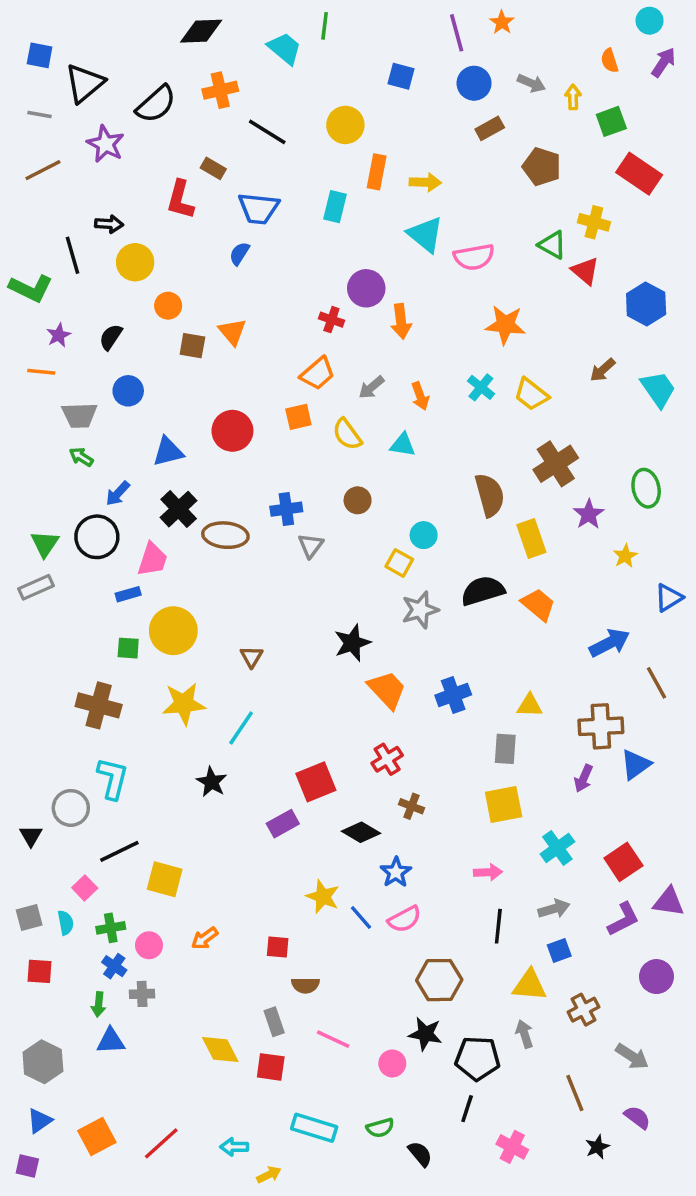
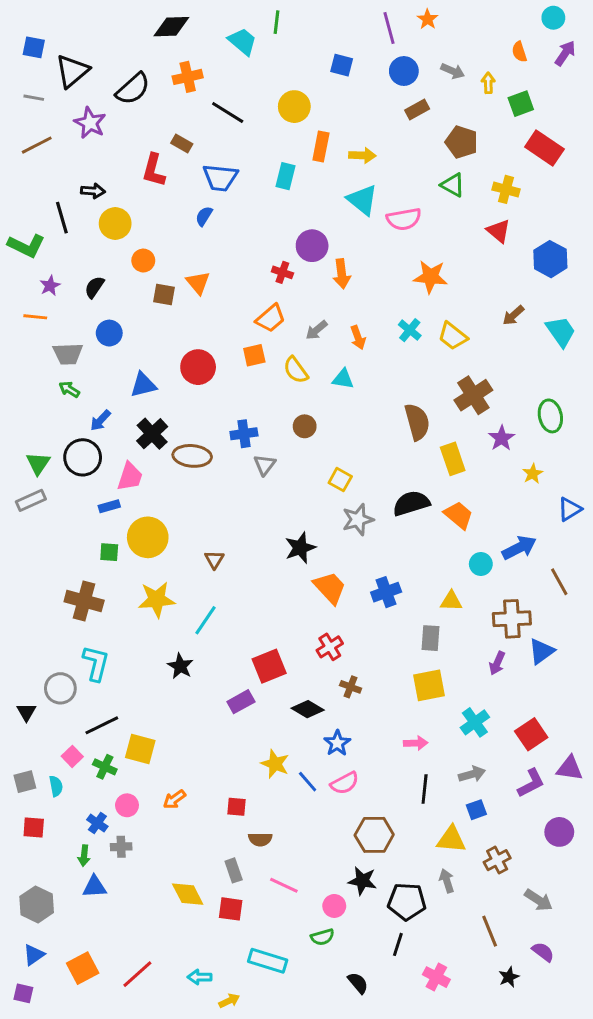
green triangle: (552, 245) -> (453, 185), moved
cyan circle: (424, 535) -> (481, 564), moved
green cross: (111, 928) -> (105, 767), moved, turned 35
green semicircle: (380, 1128) -> (322, 937), moved

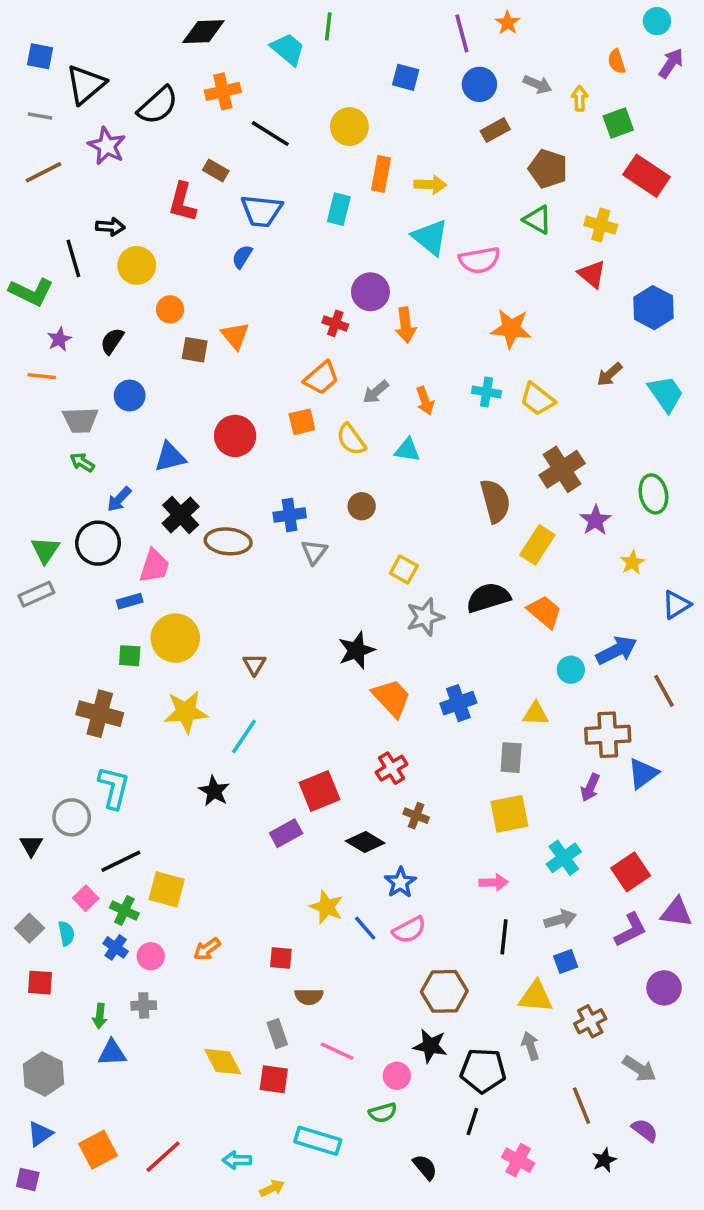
cyan cross: (410, 330) -> (486, 392), turned -30
yellow rectangle: (453, 459) -> (537, 545), turned 52
gray square: (25, 782) -> (29, 928), turned -30
blue cross: (97, 823) -> (116, 947), moved

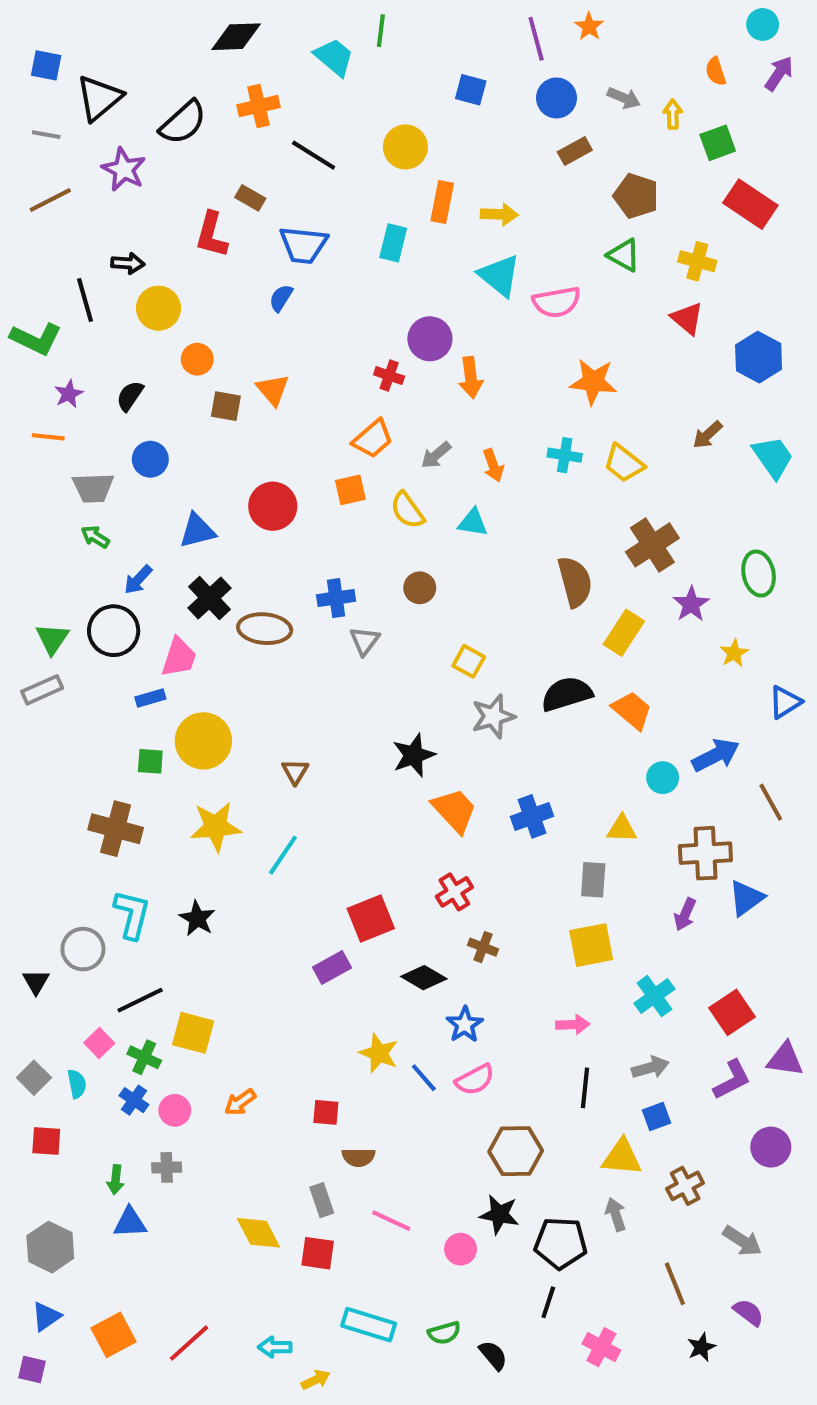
black star: (214, 791) -> (197, 918), moved
green semicircle: (383, 1113) -> (444, 1333), moved

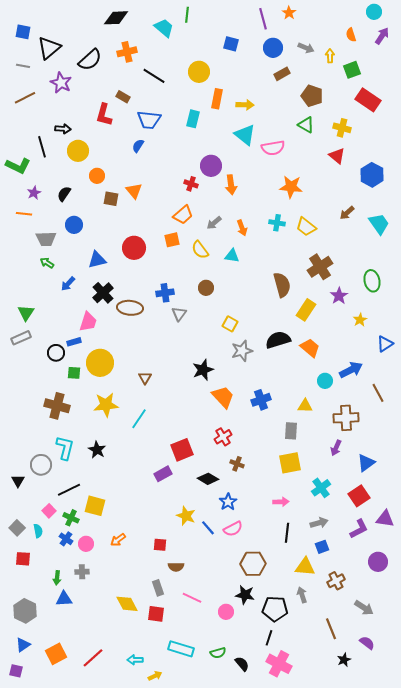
black circle: (114, 631) -> (56, 353), moved, size x0.7
blue triangle: (746, 898) -> (366, 463), moved
pink cross: (601, 1347) -> (279, 664), moved, size x1.4

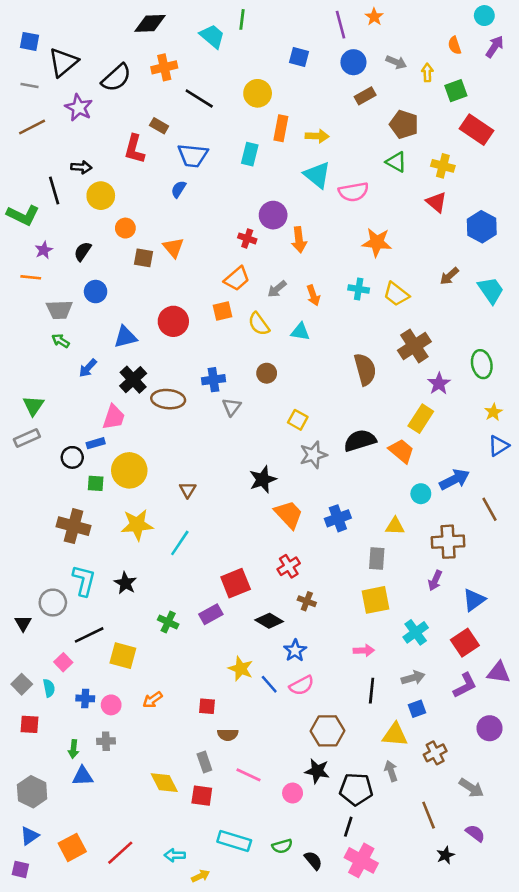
yellow rectangle: (306, 310) -> (421, 419), moved
yellow star: (360, 320) -> (493, 412), moved
green cross: (71, 518) -> (168, 622), moved
blue cross: (66, 539) -> (85, 698), turned -32

